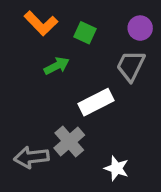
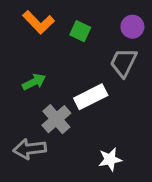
green arrow: (57, 66) -> (34, 82), moved
gray cross: (69, 141) -> (56, 119), moved
white star: (117, 168) -> (110, 159), turned -30

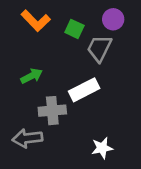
purple circle: (132, 27) -> (113, 19), moved
gray trapezoid: (123, 62) -> (99, 48), moved
gray cross: (56, 119) -> (52, 111), turned 36

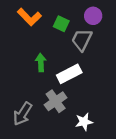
green arrow: (32, 76) -> (41, 63), moved, turned -66
gray cross: (52, 111) -> (56, 101), moved, turned -30
gray arrow: (27, 138) -> (23, 114), turned -50

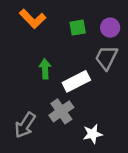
purple circle: (93, 16) -> (110, 28), moved
green square: (61, 24) -> (78, 28), moved, turned -35
gray trapezoid: (82, 40) -> (106, 58), moved

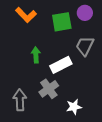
green square: (78, 28) -> (62, 22), size x1.5
purple circle: (110, 28) -> (85, 13), moved
gray arrow: (25, 125) -> (20, 100), turned 145

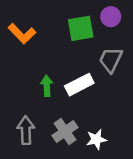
orange L-shape: (26, 15) -> (22, 34), moved
green arrow: (36, 55) -> (47, 86), moved
gray cross: (49, 89) -> (65, 132), moved

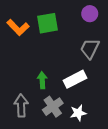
green square: (81, 28) -> (48, 23), moved
white rectangle: (79, 85) -> (75, 79), moved
green arrow: (47, 86) -> (42, 80), moved

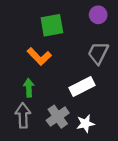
orange L-shape: (18, 27) -> (39, 56), moved
green arrow: (42, 80) -> (29, 88), moved

